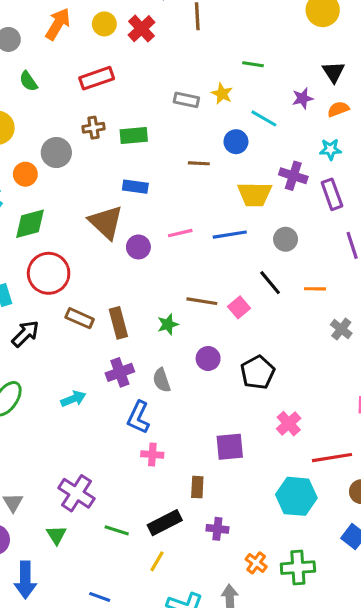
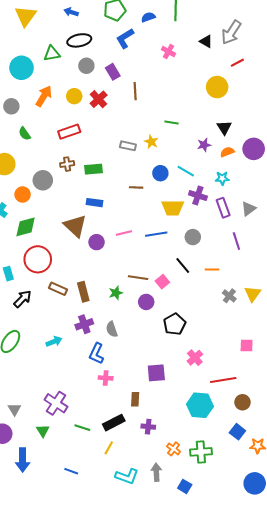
cyan line: (264, 118) -> (186, 171), moved
purple circle: (208, 358) -> (146, 302), moved

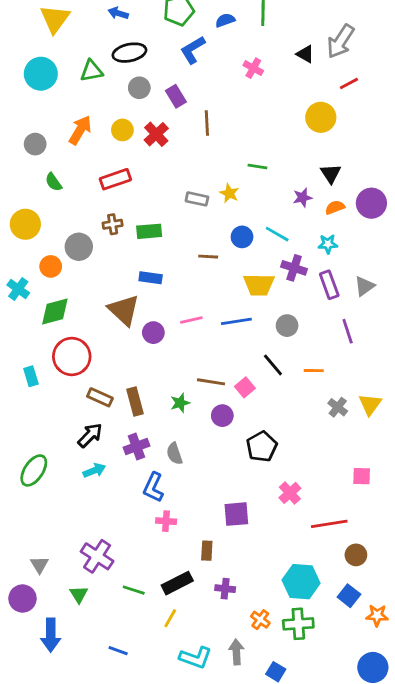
cyan circle: (22, 68) -> (41, 74), moved
black arrow: (23, 299) -> (90, 435), moved
cyan hexagon: (200, 405) -> (301, 582), moved

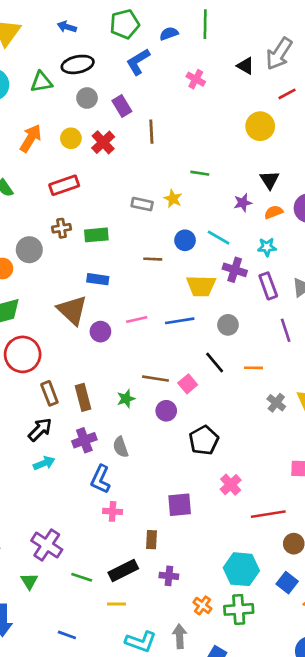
brown rectangle: (100, 397) -> (49, 393), turned 45
yellow line: (170, 618) -> (117, 604), turned 60

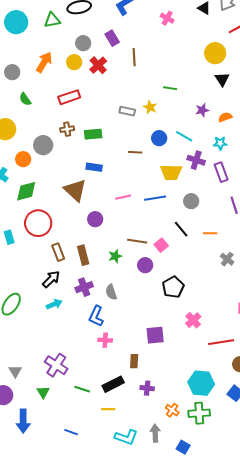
gray circle: (87, 98) -> (83, 43), moved
black triangle: (270, 180) -> (222, 79), moved
purple circle: (100, 332) -> (95, 219), moved

